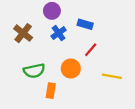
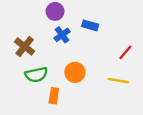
brown cross: (23, 33) -> (25, 47), moved
red line: (91, 50) -> (125, 52), moved

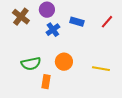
brown cross: (25, 47) -> (21, 17), moved
red line: (125, 52) -> (107, 22), moved

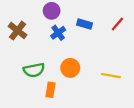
brown cross: (21, 17) -> (18, 31), moved

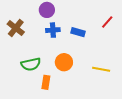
blue rectangle: (84, 24) -> (78, 32), moved
blue cross: (58, 33) -> (53, 30), turned 32

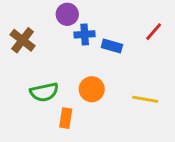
blue cross: (53, 30) -> (85, 34), moved

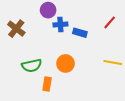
yellow line: (145, 99) -> (113, 62), moved

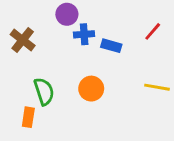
green semicircle: (32, 66) -> (44, 91), turned -96
orange rectangle: (47, 84) -> (28, 117), moved

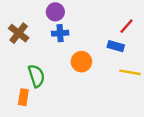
blue cross: (84, 34) -> (60, 33), moved
blue rectangle: (111, 46) -> (116, 46), moved
orange circle: (91, 89) -> (81, 62), moved

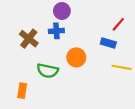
purple circle: (55, 12) -> (62, 11), moved
brown cross: (19, 33) -> (29, 39), moved
green semicircle: (36, 76) -> (48, 71), moved, turned 120

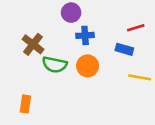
red line: (118, 24) -> (136, 28), turned 32
blue cross: (56, 31) -> (85, 35), moved
green semicircle: (48, 71) -> (55, 65), moved

